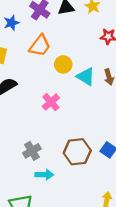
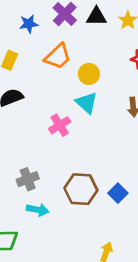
yellow circle: (63, 64) -> (89, 74), moved
cyan triangle: (86, 77) -> (87, 103), moved

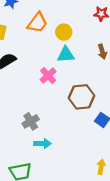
cyan triangle: (87, 103) -> (66, 55), turned -36
brown hexagon: (81, 189) -> (82, 97), moved

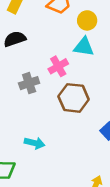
brown hexagon: (82, 97) -> (74, 98), moved
gray cross: (31, 121) -> (29, 83), moved

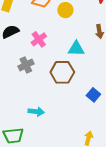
cyan triangle: (84, 47) -> (76, 49), moved
pink cross: (58, 66) -> (39, 39), moved

